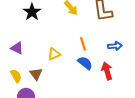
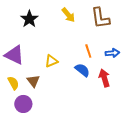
orange line: (83, 44) -> (88, 51), moved
purple triangle: (17, 48) -> (14, 55), size x1.5

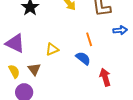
blue arrow: (112, 53) -> (120, 30), moved
red arrow: (104, 78) -> (105, 77), moved

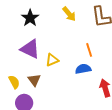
purple triangle: (15, 43) -> (30, 49), moved
blue semicircle: (83, 58) -> (83, 69), turned -49

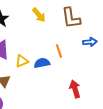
blue semicircle: (83, 69) -> (42, 63), moved

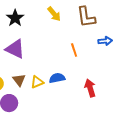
yellow triangle: (22, 61) -> (37, 82), moved
blue semicircle: (42, 63) -> (57, 78), moved

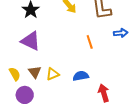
blue semicircle: (57, 78) -> (81, 76), moved
red arrow: (90, 88) -> (104, 93), moved

